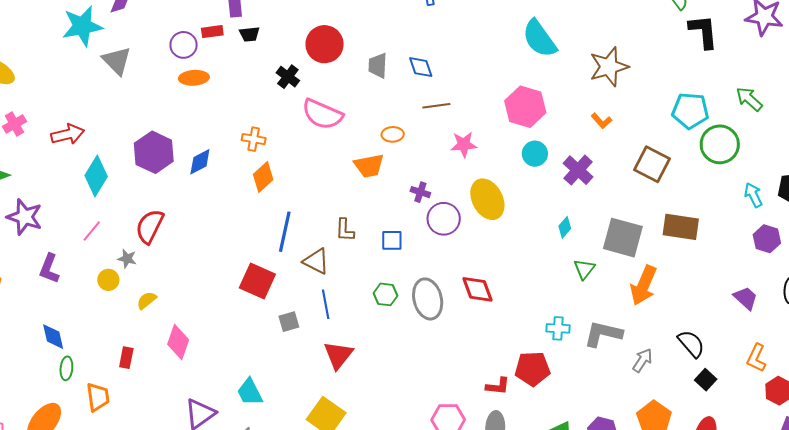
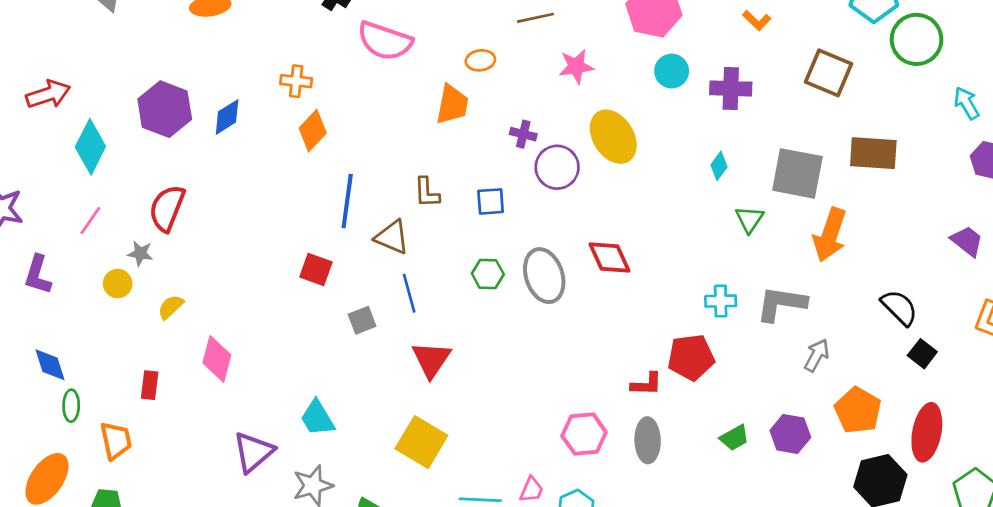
orange trapezoid: (369, 166) -> (452, 104), turned -64
purple cross: (578, 170) -> (731, 88), turned -36
red square: (257, 281) -> (316, 270), size x0.7
gray arrow: (642, 360) -> (817, 355), moved

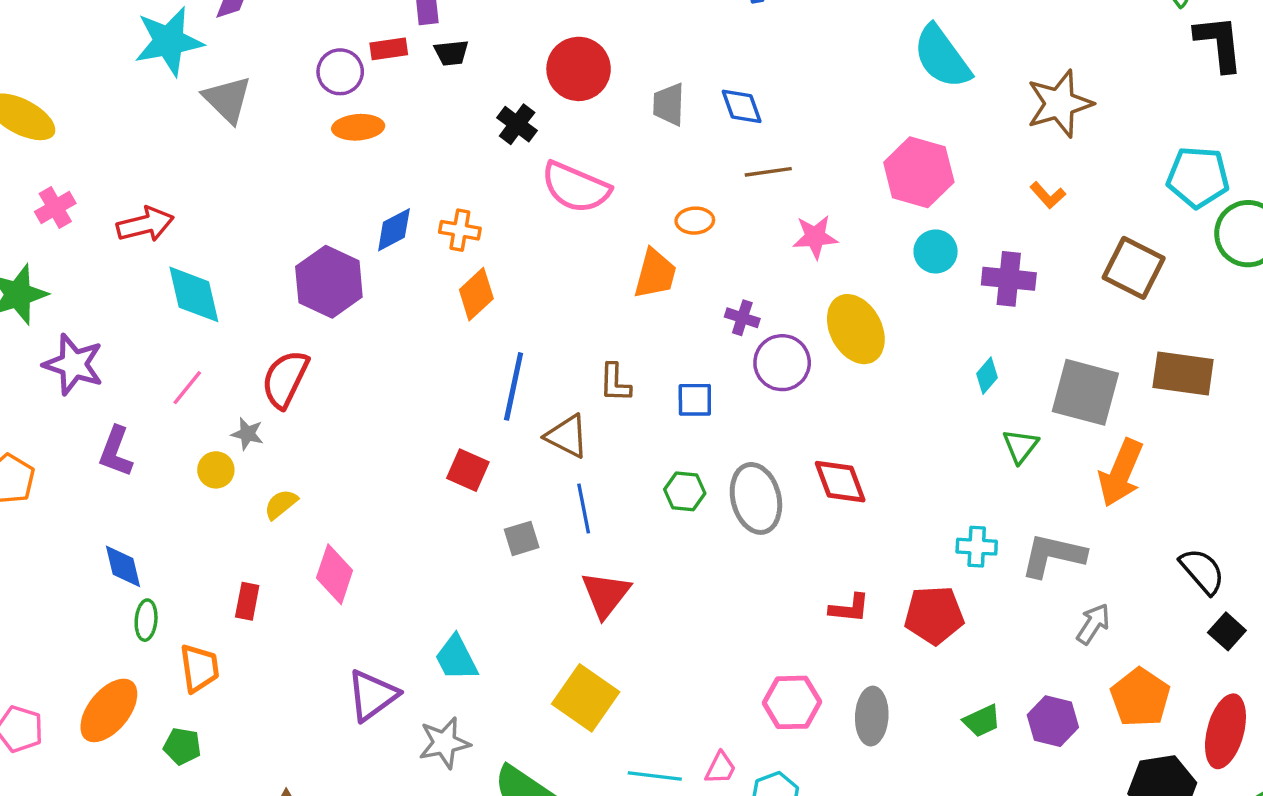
purple hexagon: (165, 109) -> (329, 282), moved
blue diamond: (227, 117) -> (394, 230), moved
cyan diamond: (90, 147) -> (194, 294), turned -44
red L-shape: (647, 384) -> (849, 608), moved

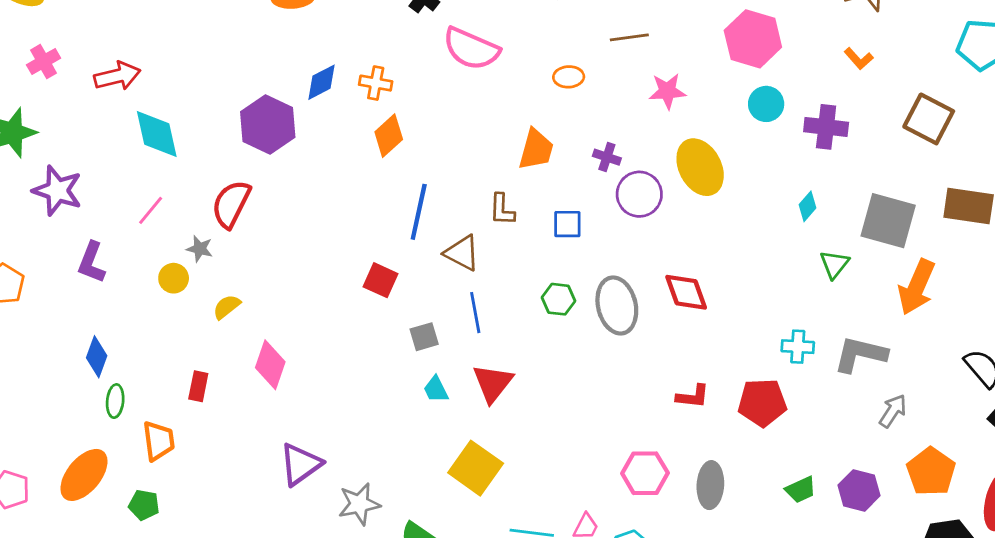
orange trapezoid: (655, 274) -> (536, 149), moved
blue diamond: (123, 566) -> (97, 357), turned 33
cyan trapezoid: (456, 658) -> (436, 389), moved, size x0.7

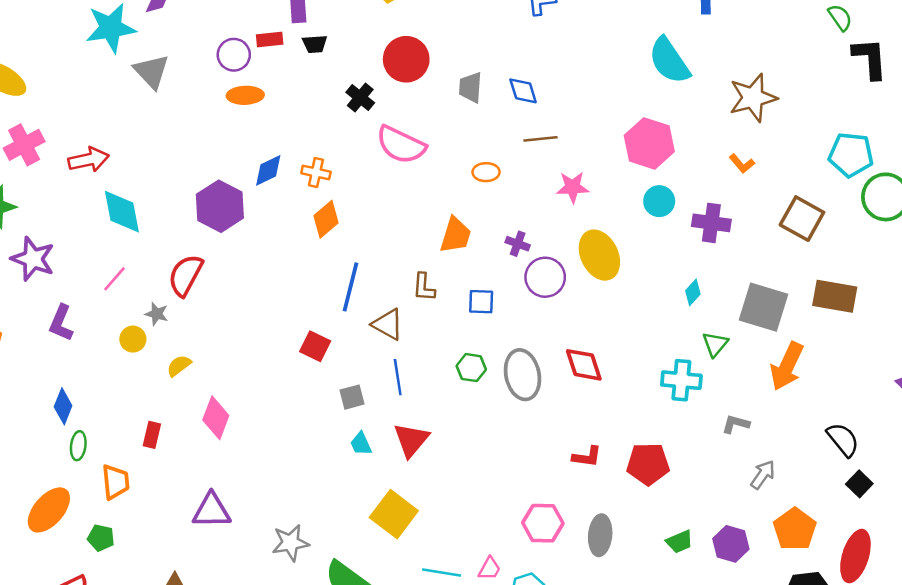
pink cross: (44, 62) -> (24, 145), size x1.4
cyan cross: (798, 347) -> (681, 380), moved, size x1.4
gray L-shape: (860, 354) -> (736, 424), size x0.6
purple triangle: (300, 464) -> (212, 511), moved, turned 33

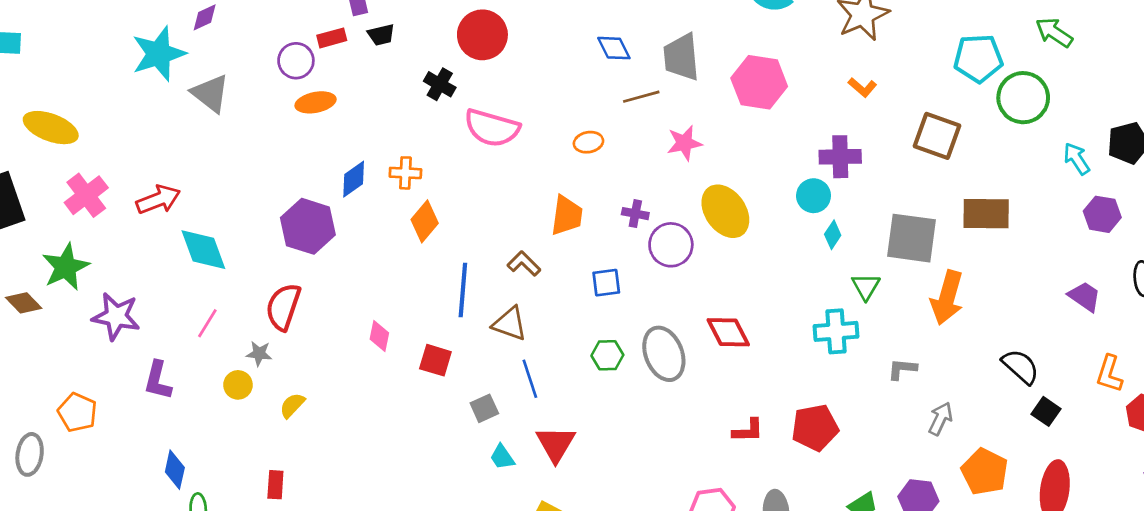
gray trapezoid: (471, 87) -> (681, 57), moved, size x1.4
cyan circle: (659, 201) -> (814, 196), moved
brown L-shape: (424, 287) -> (524, 264), moved, turned 140
pink diamond: (216, 418) -> (379, 336), moved, size x0.7

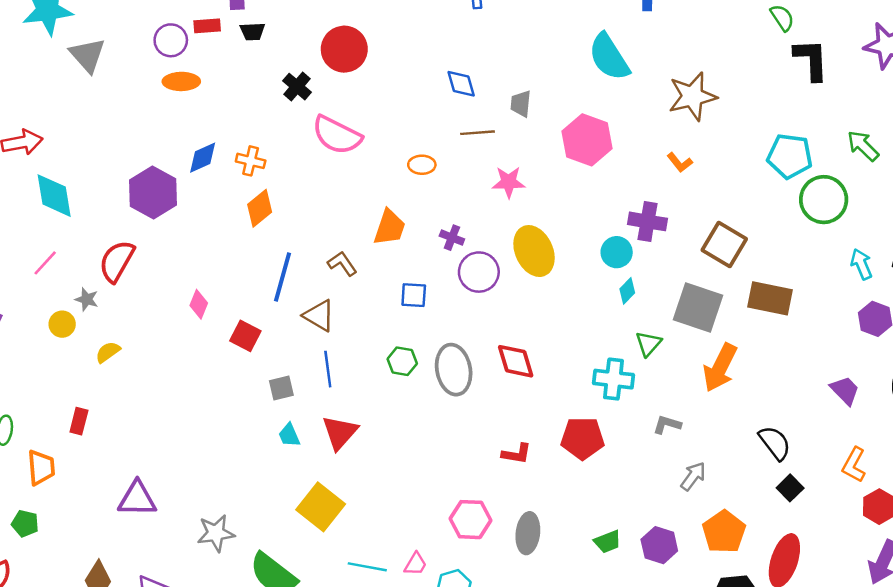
gray trapezoid: (681, 57) -> (521, 104), size x0.6
brown square: (937, 136) -> (724, 245), moved
red pentagon: (815, 428) -> (583, 438), moved

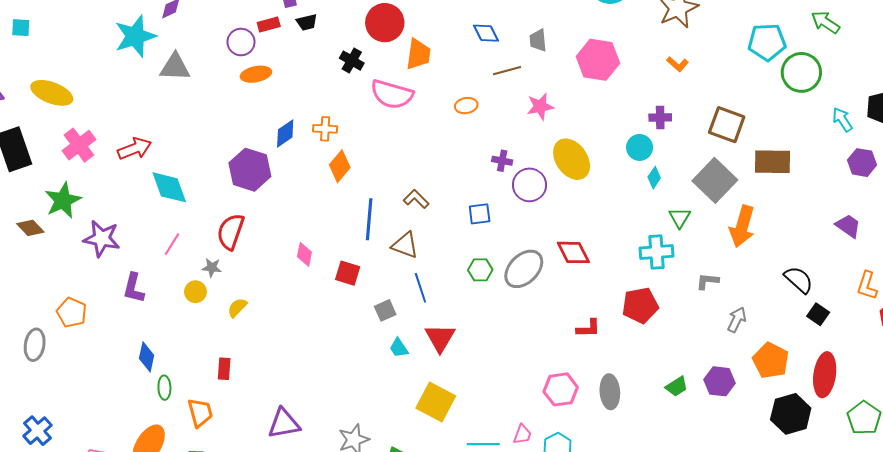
gray triangle: (87, 55) -> (175, 67), turned -36
purple cross: (648, 221) -> (660, 117), size x0.7
orange trapezoid: (390, 227) -> (418, 54), moved
gray square: (698, 308) -> (715, 180), turned 36
gray ellipse: (454, 370) -> (524, 269), turned 66

